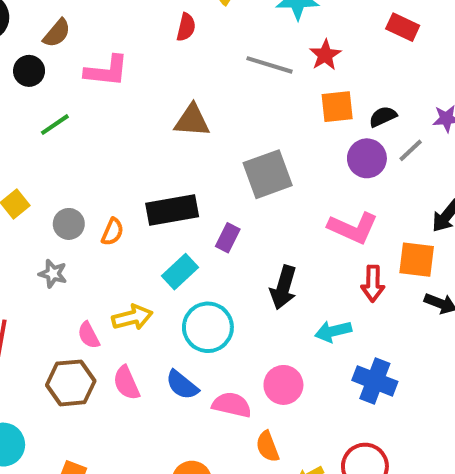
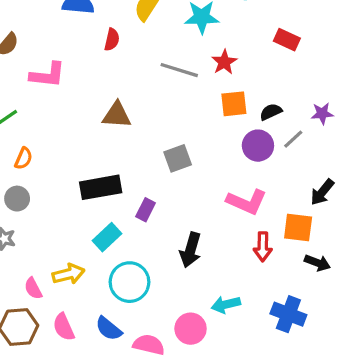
gray square: (268, 174) -> (178, 158), size x0.7
orange semicircle: (112, 232) -> (24, 158), moved
cyan arrow: (333, 331) -> (226, 305), moved
blue cross: (375, 381) -> (288, 314), moved

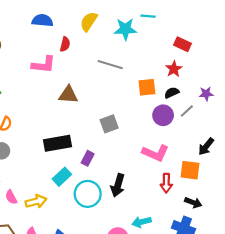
red star: (224, 62) -> (174, 69), moved
pink L-shape: (48, 75) -> (43, 65), moved
black arrow: (317, 263) -> (193, 203), moved
cyan circle: (129, 282) -> (88, 194), moved
pink semicircle: (33, 288) -> (11, 197), moved

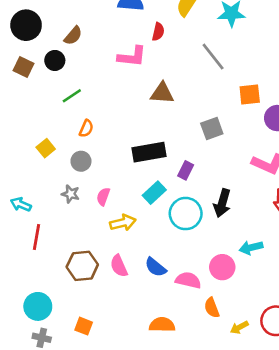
gray line: (110, 65) -> (213, 57), turned 35
orange square: (147, 87) -> (250, 94), moved
pink semicircle: (11, 197) -> (103, 197), moved, turned 48

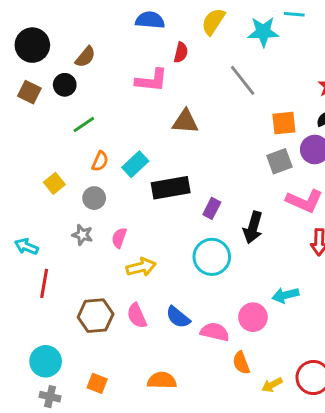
gray square: (212, 129) -> (279, 161), moved
cyan rectangle: (154, 193) -> (135, 164), moved
black arrow: (222, 203) -> (253, 227), moved
orange semicircle: (162, 325) -> (162, 380), moved

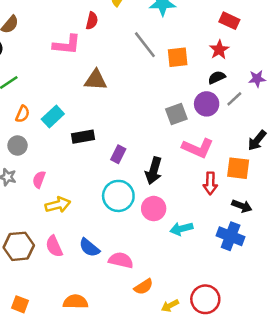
orange square: (284, 123) -> (178, 57), moved
black rectangle: (171, 188) -> (83, 137), size x0.7
pink circle: (253, 317) -> (154, 209), moved
orange semicircle: (241, 363) -> (144, 287), turned -102

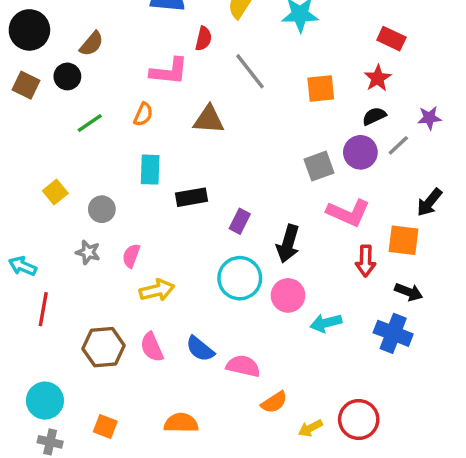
gray line: (145, 45) -> (250, 71), moved
orange semicircle: (23, 114) -> (143, 114), moved
cyan rectangle: (53, 117) -> (150, 170), turned -45

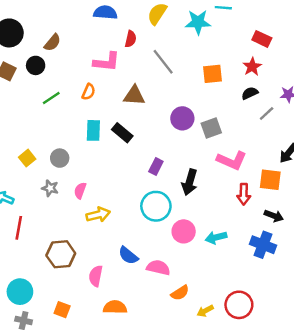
purple circle: (360, 152) -> (182, 118), moved
yellow square: (55, 192) -> (27, 158), moved
black rectangle: (191, 197) -> (122, 133), moved, turned 50
pink circle: (288, 295) -> (184, 231), moved
pink semicircle: (152, 347) -> (96, 276), moved, turned 35

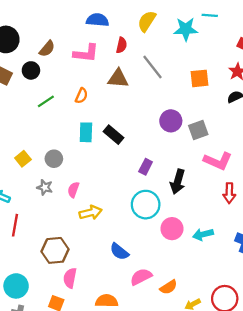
pink L-shape: (107, 62) -> (86, 53), moved
brown triangle: (134, 96) -> (118, 78), moved
pink semicircle: (158, 268) -> (141, 277), moved, turned -40
pink semicircle: (96, 276) -> (70, 278), moved

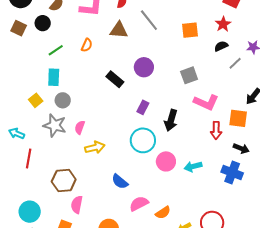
purple circle: (171, 121) -> (144, 67), moved
cyan rectangle: (86, 132) -> (54, 77), moved
gray star: (45, 187) -> (55, 125), size x1.6

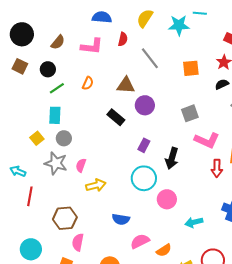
black circle: (43, 23) -> (48, 69), moved
brown triangle: (119, 30) -> (126, 85), moved
cyan arrow: (193, 166) -> (194, 222), moved
blue semicircle: (120, 182) -> (121, 219), turned -30

